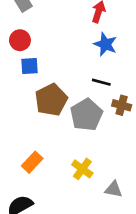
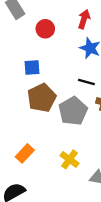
red circle: (20, 40) -> (45, 29), moved
blue square: (29, 66) -> (32, 68), moved

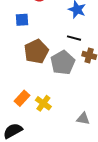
blue square: (32, 68) -> (22, 20), moved
yellow cross: (69, 159) -> (43, 103), moved

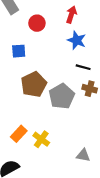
black line: (74, 38) -> (83, 67), moved

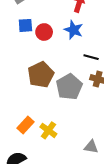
red circle: (37, 23) -> (44, 32), moved
blue star: (77, 40) -> (74, 30), moved
blue square: (19, 51) -> (25, 25), moved

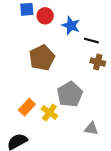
blue star: (74, 30) -> (71, 25), moved
gray pentagon: (69, 87) -> (70, 94), moved

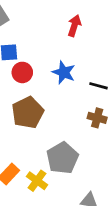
red circle: (45, 16) -> (22, 72), moved
black line: (91, 41) -> (98, 86), moved

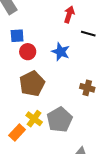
black line: (98, 86) -> (88, 34), moved
yellow cross: (37, 181) -> (34, 119), moved

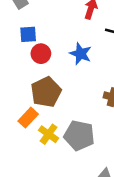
gray pentagon: (60, 120) -> (79, 135), turned -30
orange rectangle: (17, 132) -> (28, 118), moved

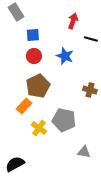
blue square: (28, 34) -> (33, 35), moved
yellow cross: (49, 134) -> (39, 128), moved

